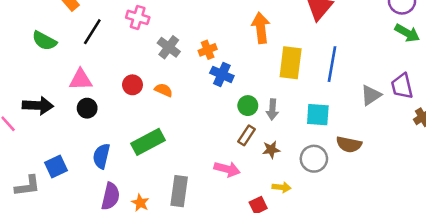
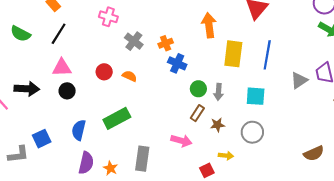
black line: (92, 32) -> (59, 34), moved
green semicircle: (44, 41) -> (20, 34), moved
brown semicircle: (349, 144) -> (314, 153), moved, turned -36

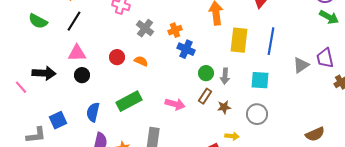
pink arrow: (181, 141) -> (175, 104), moved

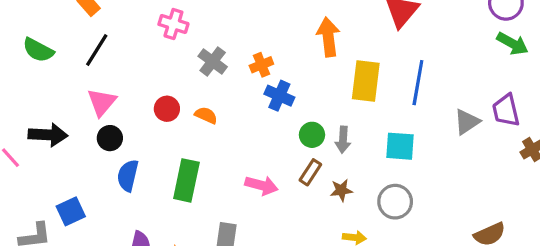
pink triangle: (77, 53) -> (102, 102), turned -48
green rectangle: (129, 101) -> (186, 180), turned -50
blue semicircle: (93, 112) -> (128, 176), moved

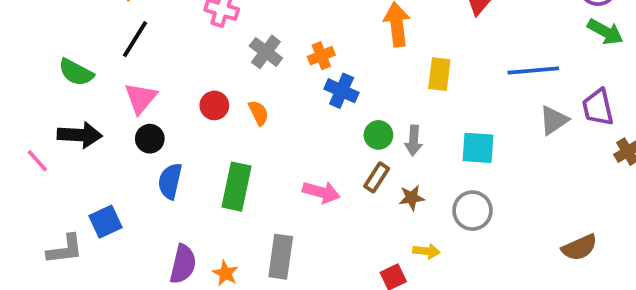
green semicircle: (38, 50) -> (76, 72), moved
yellow rectangle: (366, 81) -> (439, 74), size x0.7
blue line: (418, 83) -> (533, 70), moved, turned 75
orange semicircle: (206, 115) -> (259, 113), turned 40

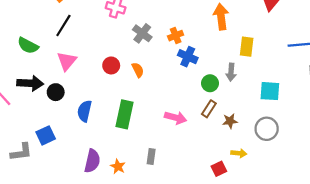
black circle: (150, 139) -> (56, 92), moved
gray arrow: (413, 141) -> (231, 72), moved
gray rectangle: (281, 257) -> (151, 157), size x0.6

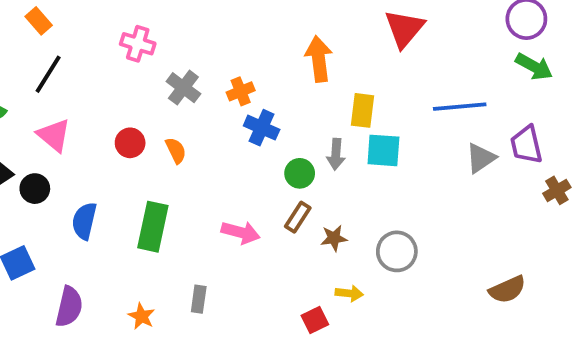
pink triangle: (67, 61) -> (54, 135), turned -30
cyan square: (270, 91) -> (383, 150), moved
purple semicircle: (92, 161) -> (69, 307), moved

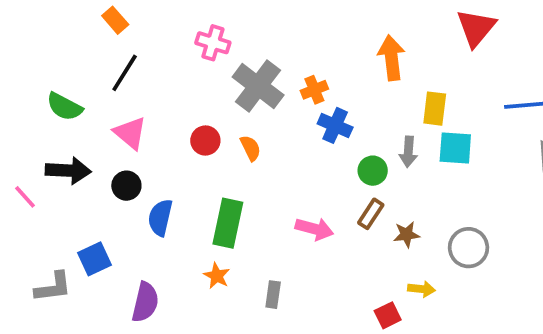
gray cross: (183, 88) -> (258, 86), size x1.5
black circle: (35, 189) -> (126, 186), moved
orange star: (142, 316) -> (217, 276), moved

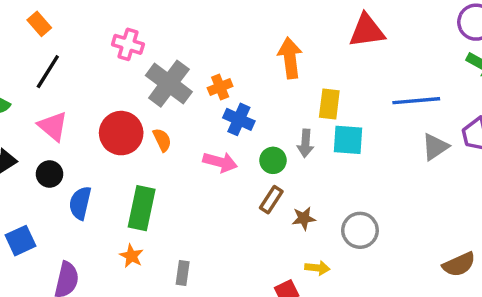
red triangle: (476, 28) -> (367, 31), turned 42
red circle: (205, 141) -> (121, 133), size x1.6
pink arrow: (314, 229) -> (220, 162), moved

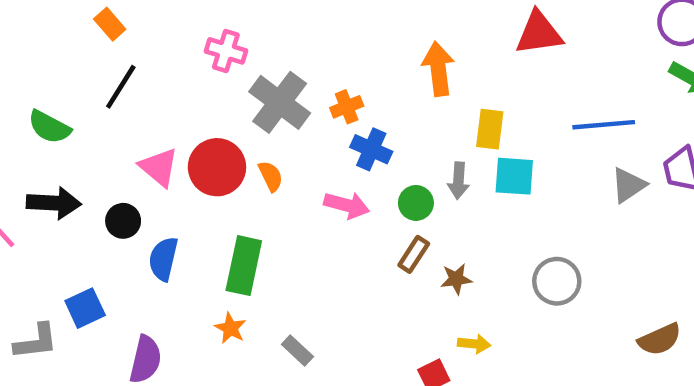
pink triangle: (53, 126) -> (159, 167), moved
gray circle: (360, 230) -> (557, 281), moved
gray rectangle: (183, 273) -> (297, 351), turned -55

